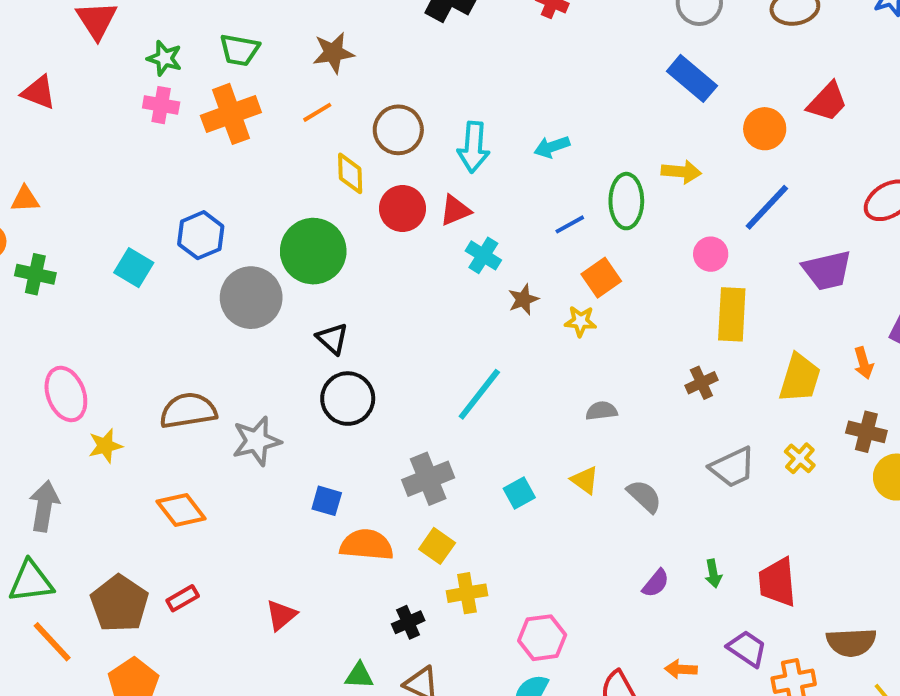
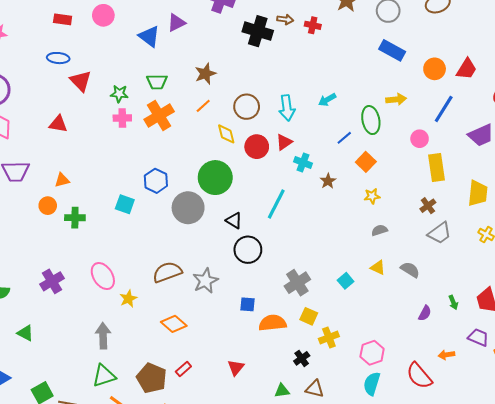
red trapezoid: (827, 102) -> (466, 69), moved
yellow star: (580, 321) -> (372, 196), moved
cyan line: (479, 394) -> (276, 204), moved
gray trapezoid: (733, 467) -> (440, 233), moved

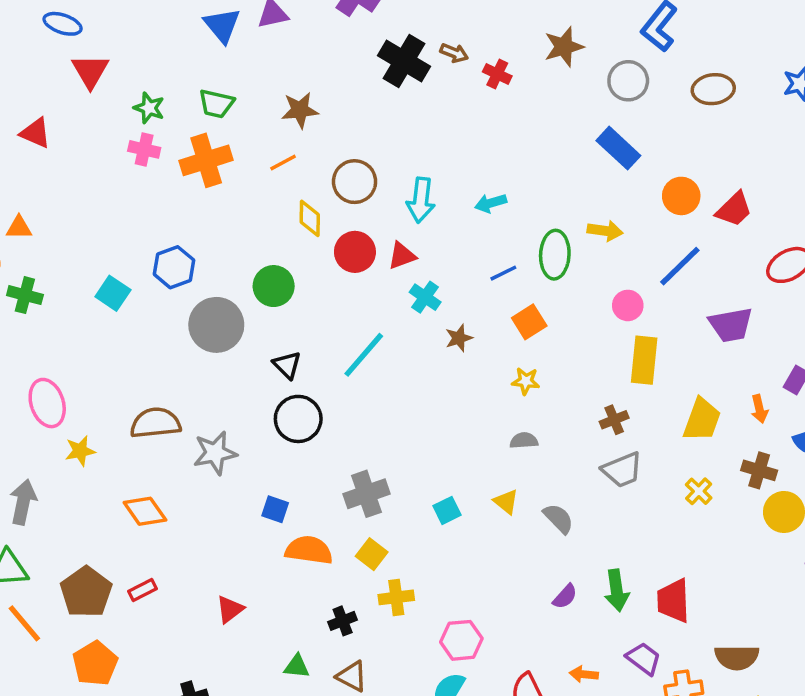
green circle: (215, 178) -> (274, 286), size x0.7
green arrow: (453, 302) -> (617, 590), size x1.6

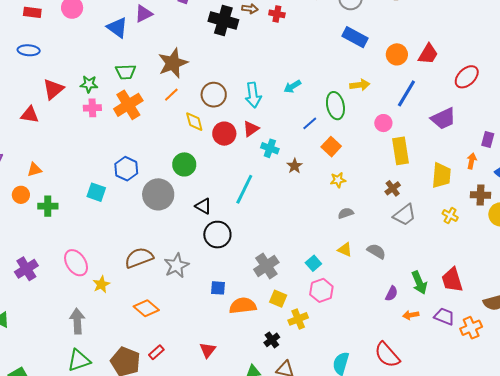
red triangle: (90, 71) -> (53, 89), moved, turned 35
brown star: (300, 110) -> (173, 63), size x1.4
orange arrow: (759, 409) -> (472, 161), turned -140
pink hexagon: (461, 640) -> (321, 290), moved
orange arrow: (584, 674) -> (411, 315), moved

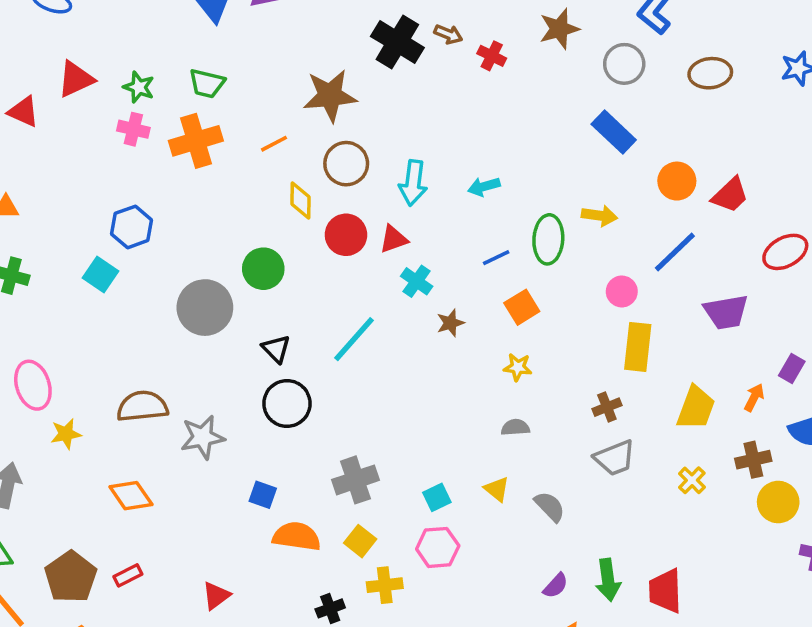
brown star: (173, 63) -> (330, 96), moved
blue hexagon: (126, 169) -> (132, 227), moved
brown cross: (481, 195) -> (753, 460), turned -30

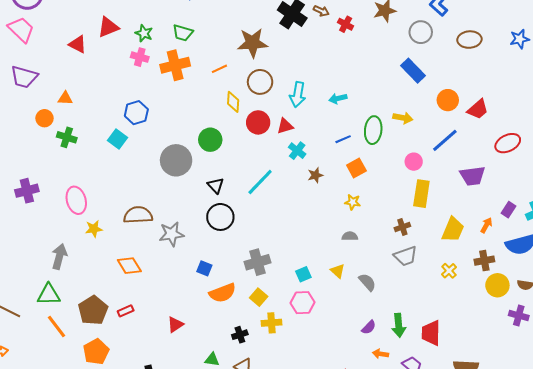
orange semicircle: (297, 536) -> (223, 293), turned 148

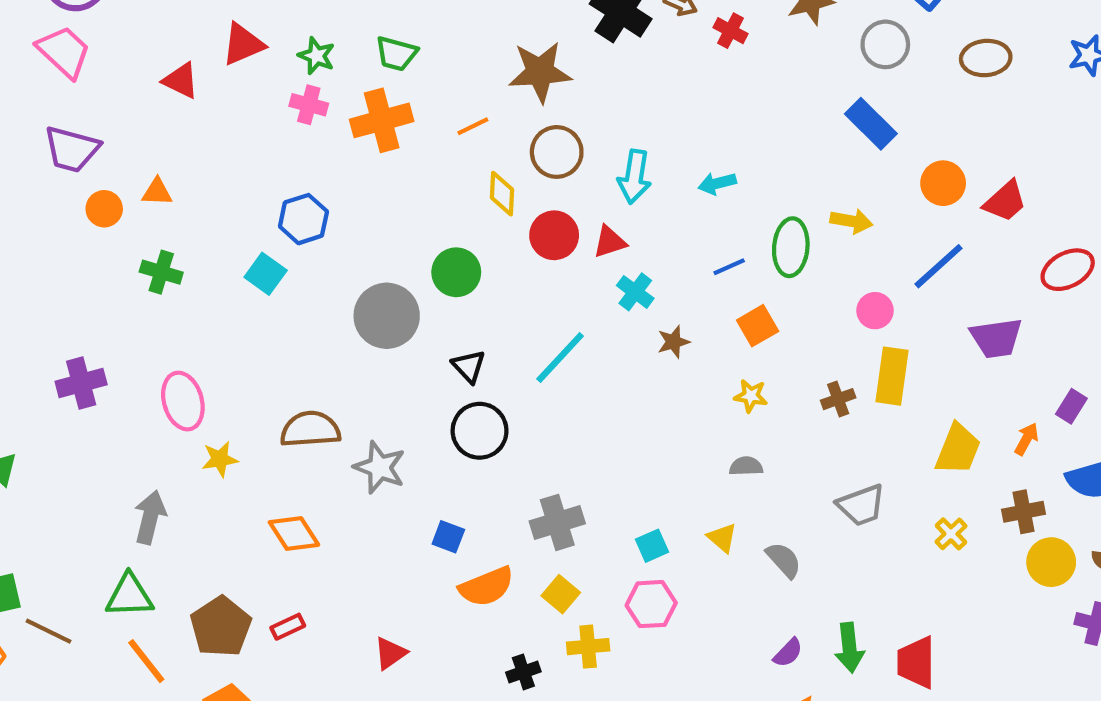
orange circle: (44, 118) -> (104, 209), moved
brown cross: (402, 227) -> (838, 399), moved
gray star: (171, 234) -> (380, 467), turned 30

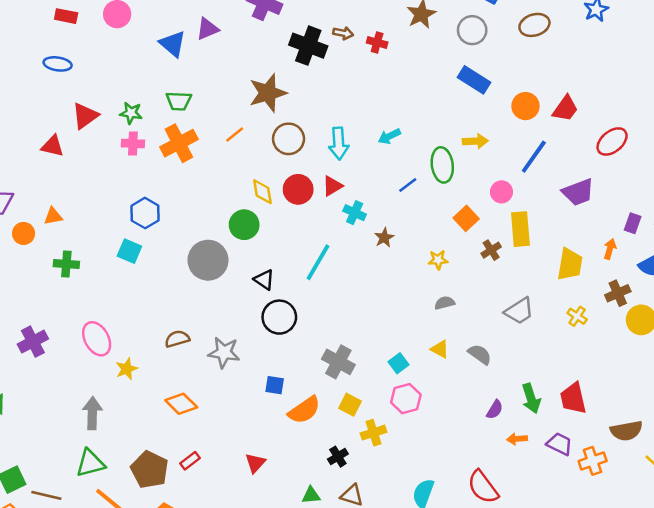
yellow diamond: (502, 194) -> (262, 192), moved
orange square: (758, 326) -> (466, 218), moved
brown semicircle: (310, 429) -> (177, 339), size x0.7
gray cross: (557, 522) -> (338, 362), turned -32

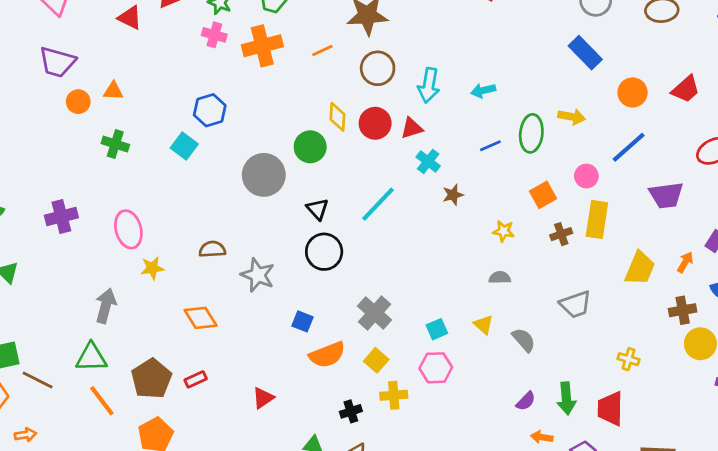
red trapezoid: (565, 109) -> (686, 89), moved
yellow cross: (577, 316) -> (628, 359), moved, turned -30

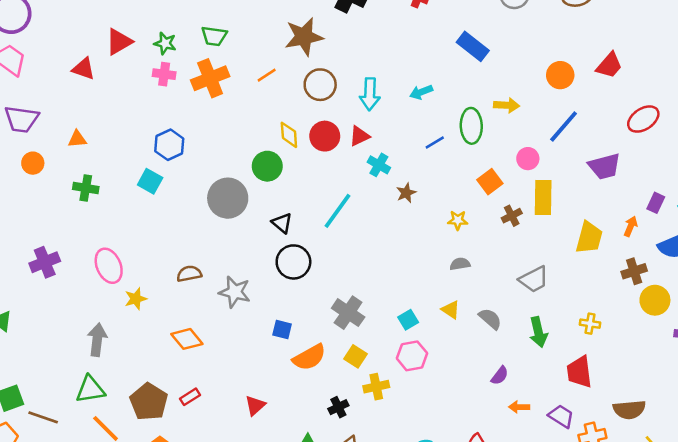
blue rectangle: (585, 53) -> (473, 46), moved
orange circle: (78, 102) -> (33, 163), moved
green arrow: (566, 398) -> (538, 332), moved

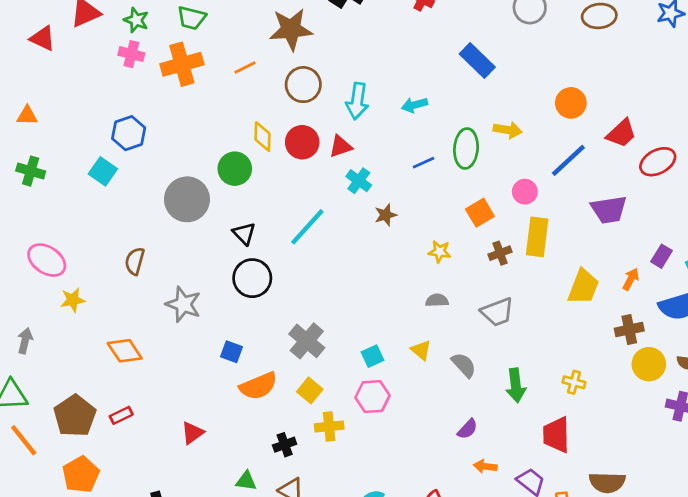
red trapezoid: (609, 65) -> (621, 133), moved
pink ellipse: (109, 266) -> (47, 260), turned -40
brown semicircle: (189, 274) -> (135, 261), moved, turned -70
gray trapezoid: (534, 279) -> (497, 312), moved
gray arrow: (97, 340) -> (25, 341), size x0.7

